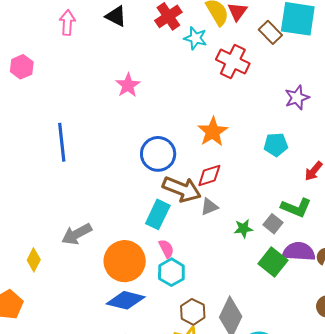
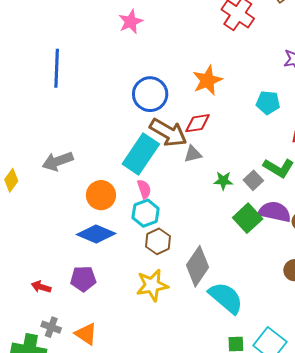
cyan rectangle: (158, 214) -> (141, 154), size x1.4
orange circle: (125, 261) -> (101, 195), size x0.7
brown hexagon: (193, 312) -> (158, 241), moved

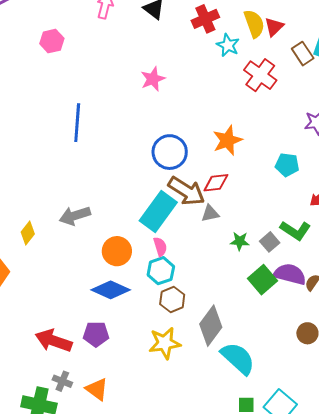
red arrow: (41, 287) -> (54, 341), size x1.8

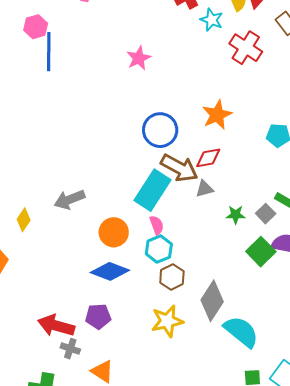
blue line: (77, 123) -> (49, 52), moved
gray cross: (62, 381) -> (70, 349), moved

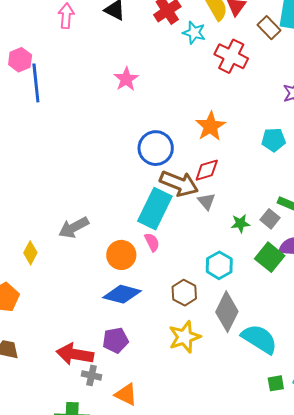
gray triangle: (204, 189) -> (206, 201), turned -48
pink semicircle: (157, 225) -> (152, 242), moved
cyan hexagon: (159, 249) -> (219, 265), moved

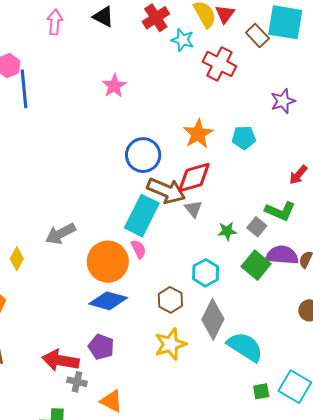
cyan pentagon: (274, 140) -> (244, 138), moved
red diamond: (207, 170) -> (194, 177), size x1.4
orange circle: (121, 255) -> (108, 262), size x1.4
purple pentagon: (115, 340) -> (101, 347), turned 30

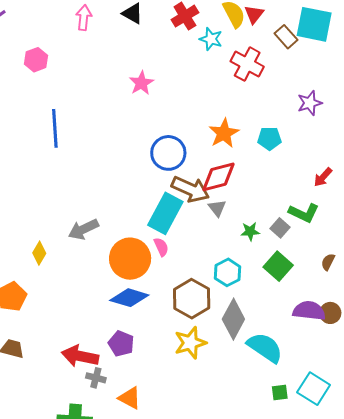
blue line: (24, 89) -> (55, 128), moved
purple semicircle: (282, 255) -> (309, 311), moved
brown hexagon: (170, 300) -> (192, 299), size x1.5

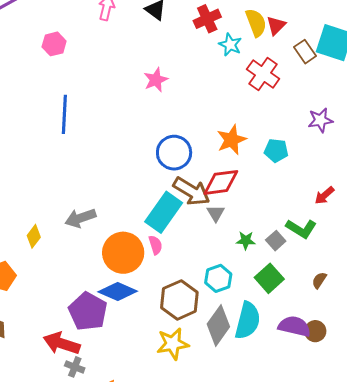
purple pentagon: (121, 344) -> (88, 311), moved, size x1.5
cyan semicircle: (265, 348) -> (248, 321), moved, turned 63

